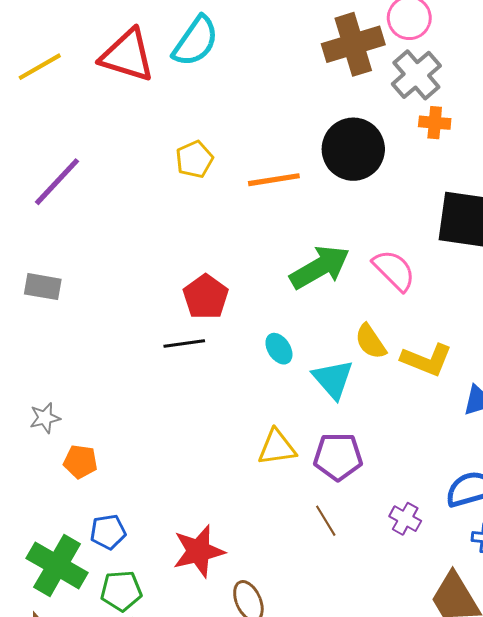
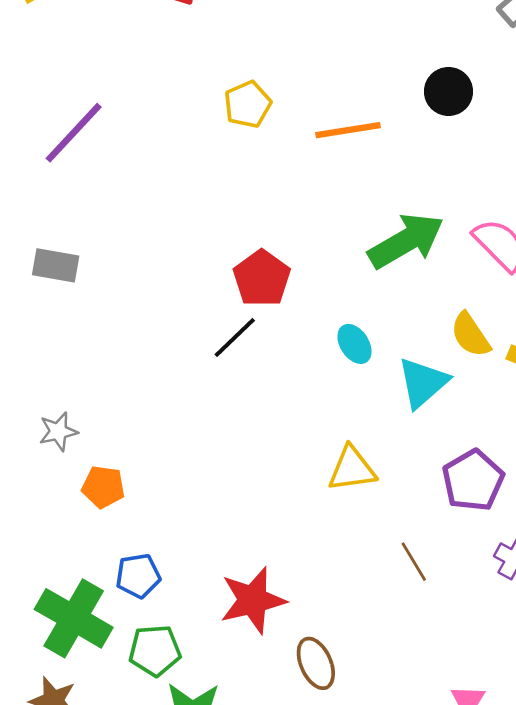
black circle: (353, 149) -> (449, 91), size x0.6
black line: (184, 344) -> (235, 337), turned -36
cyan triangle: (333, 379) -> (423, 383), turned 30
purple pentagon: (338, 457) -> (473, 480), moved, turned -30

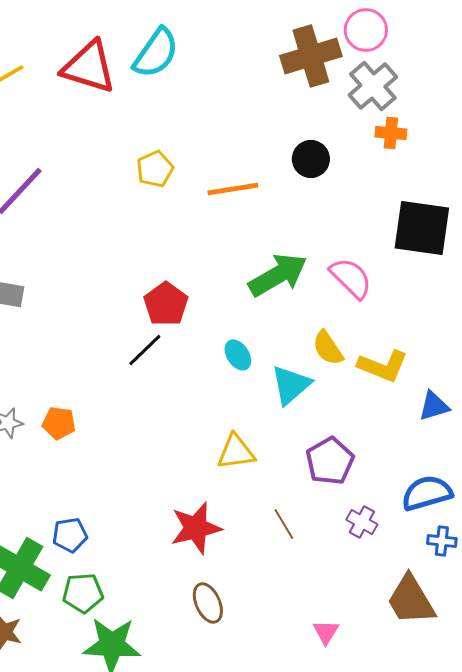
orange pentagon: (103, 487) -> (59, 423), moved
red star: (253, 600) -> (196, 528), moved

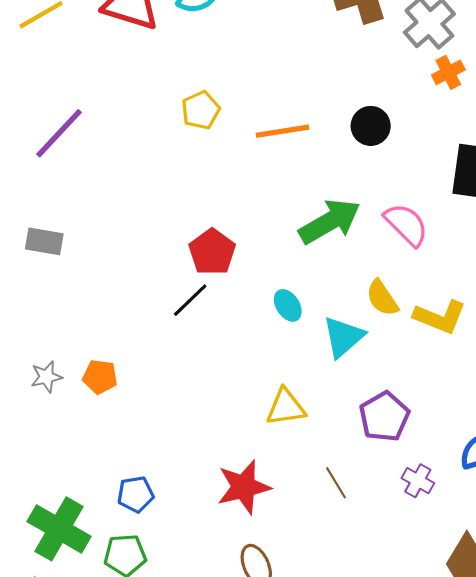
orange cross: (391, 133) -> (448, 72), turned -32
black circle: (311, 159) -> (371, 126), moved
blue pentagon: (70, 535) -> (136, 494), moved

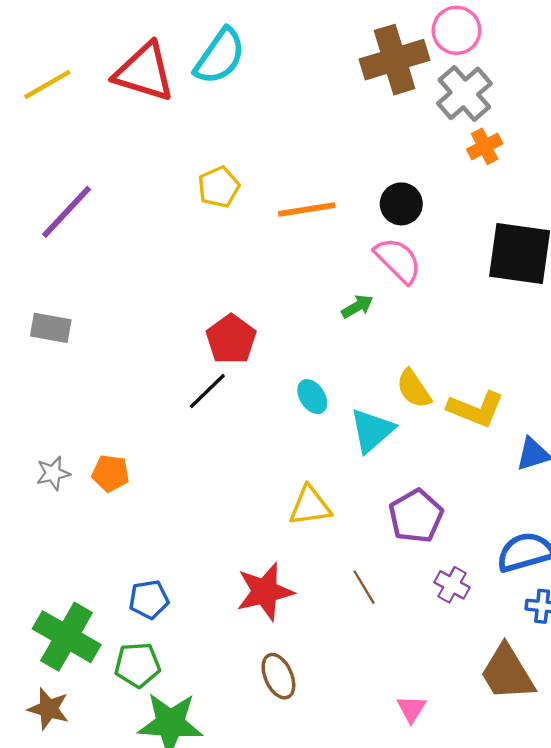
green arrow: (330, 221) -> (357, 306), size x0.5
pink semicircle: (406, 225) -> (398, 260), moved

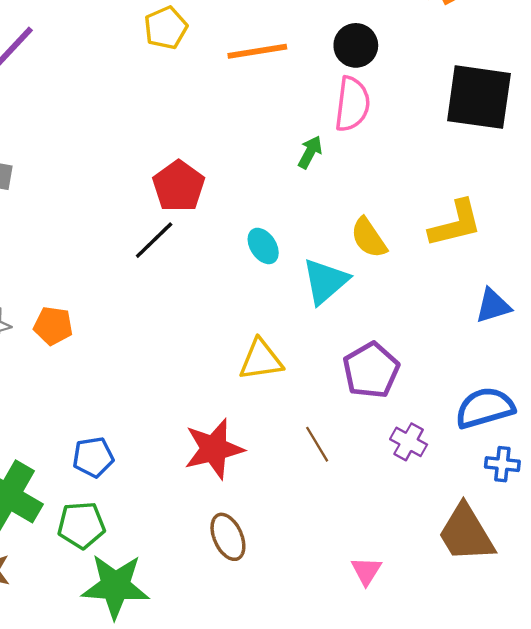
pink semicircle: (398, 260) -> (352, 104), turned 52
green arrow: (357, 306) -> (310, 152), turned -32
yellow L-shape: (476, 409) -> (455, 224), moved, turned -36

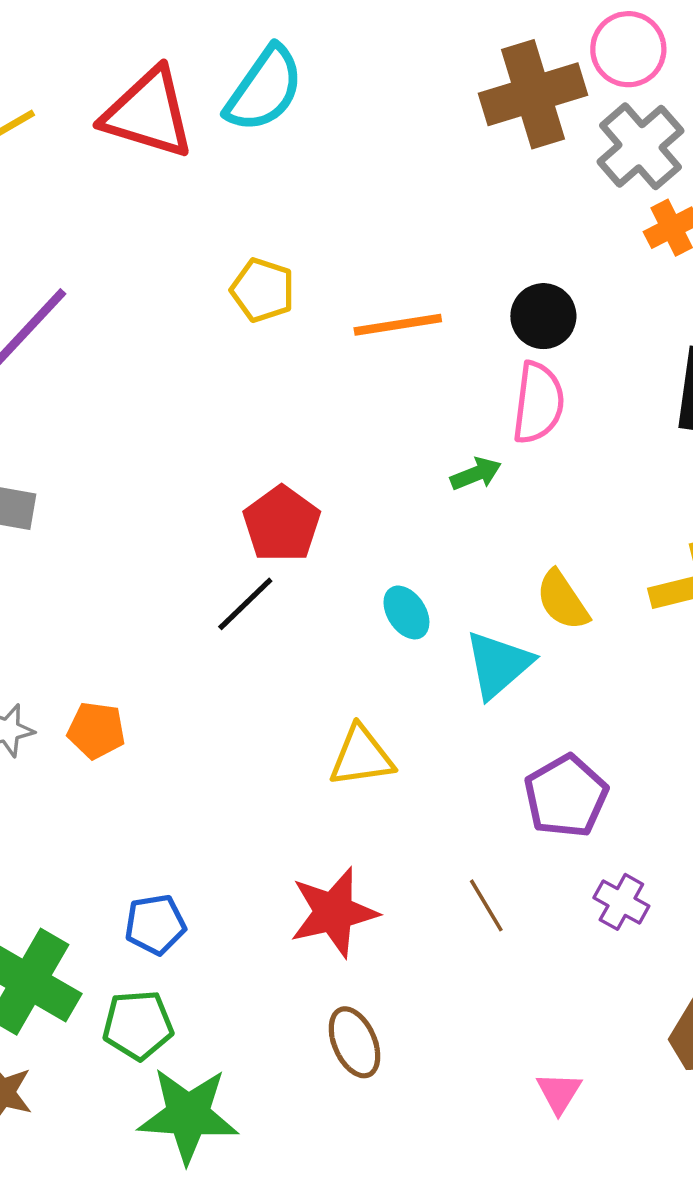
yellow pentagon: (166, 28) -> (263, 290), turned -30
green arrow: (310, 152) -> (476, 474), turned 40
yellow triangle: (261, 360) -> (361, 756), moved

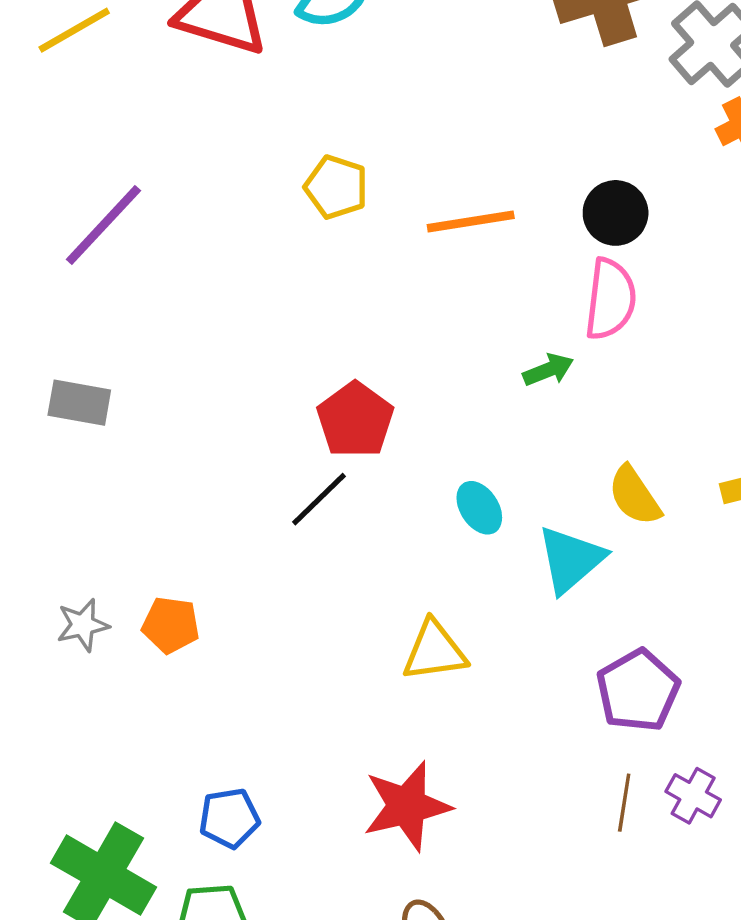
brown line: (486, 905) -> (624, 803), moved, turned 40

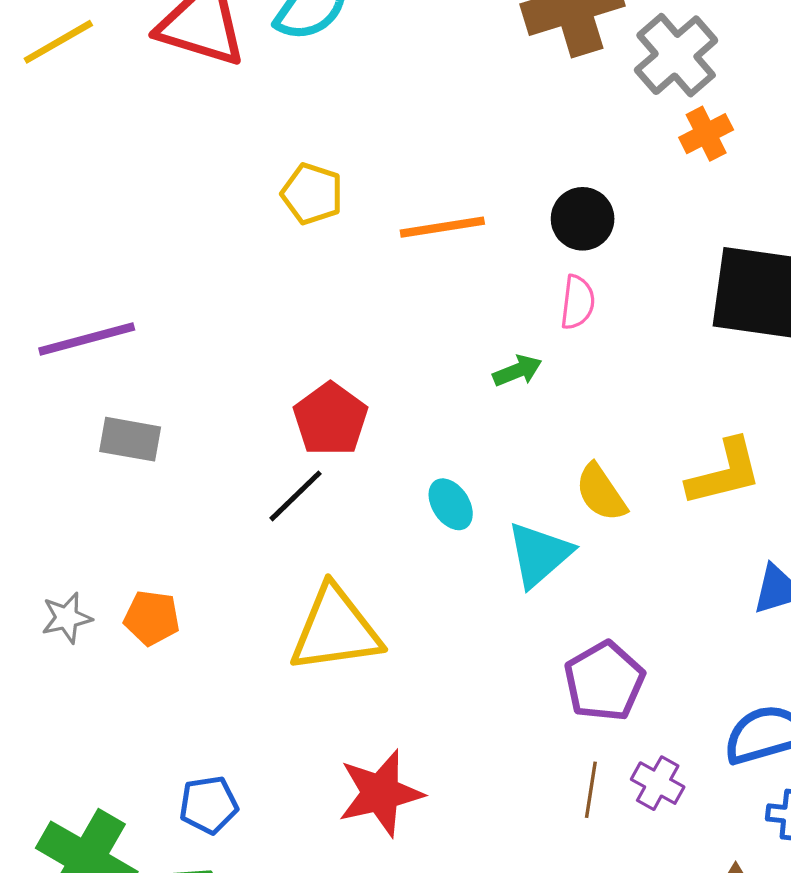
purple line: (103, 225) -> (87, 339), moved, turned 32
pink semicircle: (610, 299) -> (578, 302), size x0.7
gray rectangle: (79, 403) -> (130, 439), moved
yellow triangle: (435, 651) -> (335, 629), moved, size x1.5

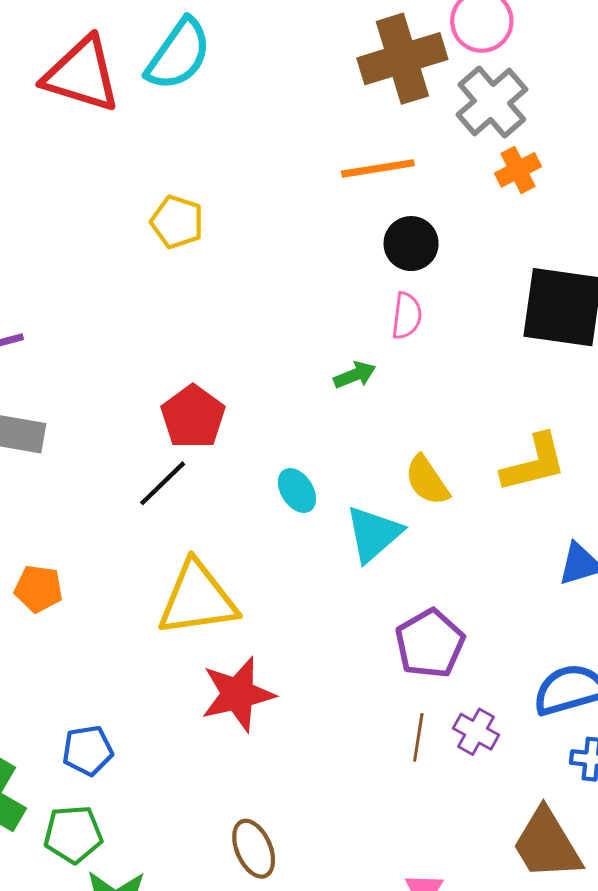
orange line: (442, 227) -> (378, 168), moved
red star: (381, 793) -> (238, 694), moved

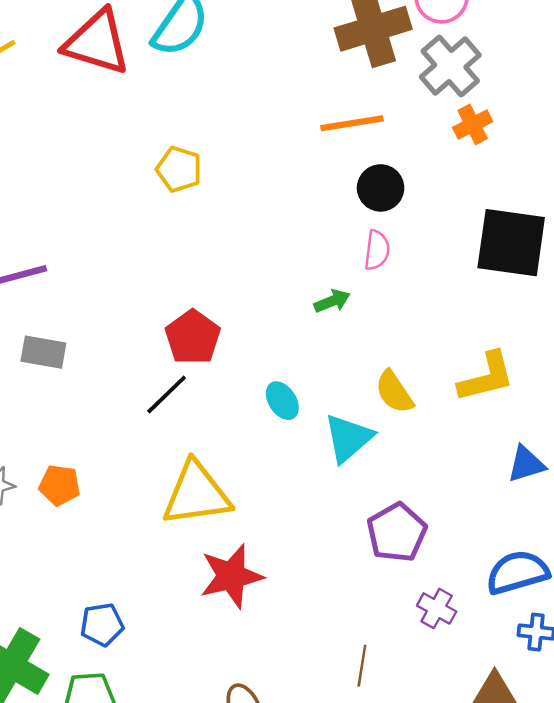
brown line: (418, 737) -> (362, 666), moved

